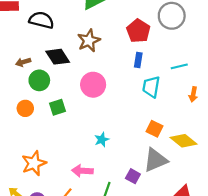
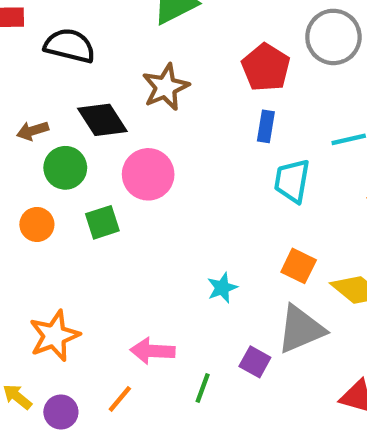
pink circle: (93, 85) -> (148, 174), moved
cyan star: (102, 140) -> (222, 288), moved

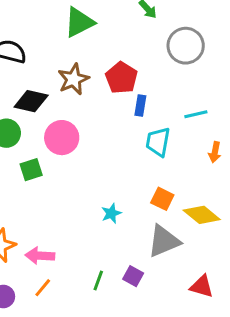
red pentagon: (266, 67) -> (121, 78), moved
black diamond: (102, 120) -> (31, 101), turned -44
pink arrow: (152, 351) -> (40, 256), moved
purple square: (255, 362) -> (133, 276), moved

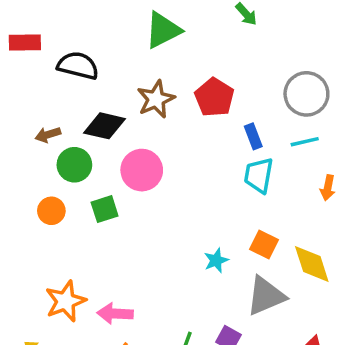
gray circle: (186, 46) -> (306, 94), moved
blue rectangle: (140, 105) -> (253, 136), moved, turned -30
cyan star: (111, 213) -> (216, 260), moved
yellow diamond: (202, 215) -> (312, 264), turned 33

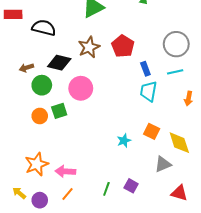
orange circle: (51, 211) -> (40, 116), moved
gray triangle: (266, 296) -> (163, 164), moved, size x0.7

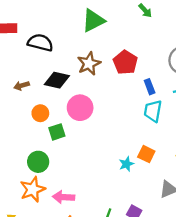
green circle: (42, 85) -> (38, 162), moved
orange circle: (40, 116) -> (40, 113), moved
orange square: (152, 131) -> (146, 154), moved

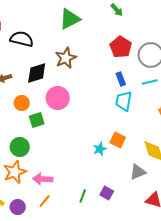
red pentagon: (125, 62) -> (121, 47), moved
black diamond: (57, 80) -> (37, 73), turned -30

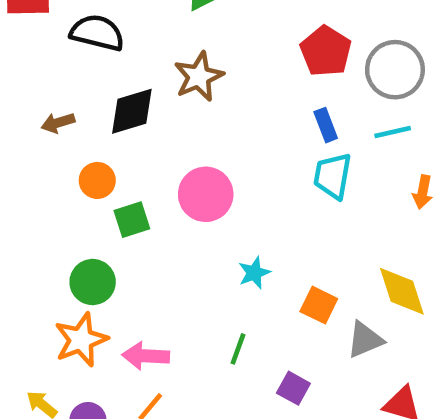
pink circle: (58, 98) -> (206, 194), moved
orange square: (118, 140) -> (319, 305), moved
cyan star: (100, 149) -> (254, 273), moved
green line: (83, 196) -> (238, 349), moved

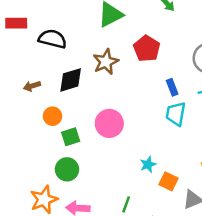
red pentagon: (326, 51) -> (147, 49), moved
cyan star: (254, 273) -> (148, 165), moved
green circle: (93, 282) -> (67, 169), moved

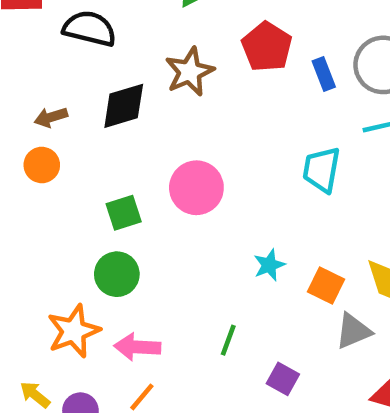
blue rectangle: (172, 87) -> (324, 74), moved
orange circle: (52, 116) -> (42, 165), moved
orange square: (168, 181) -> (326, 286), moved

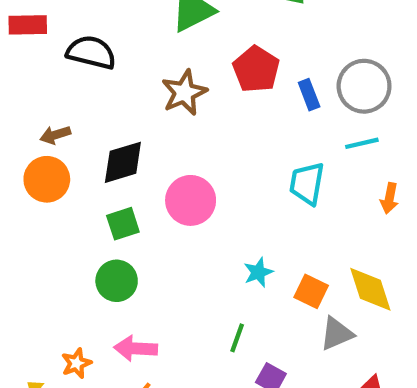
black diamond: (124, 106) -> (123, 162), moved
orange circle: (42, 165) -> (47, 179), size x1.4
orange star: (74, 331) -> (76, 363), moved, size x0.6
green line: (228, 340) -> (237, 338), moved

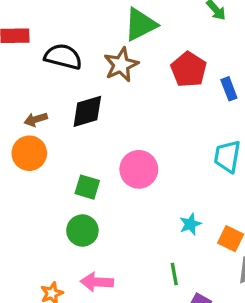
brown star: (184, 93) -> (121, 65), moved
black diamond: (123, 162) -> (87, 111), moved
green square: (123, 224) -> (87, 187), turned 35
green line: (237, 338) -> (174, 274), turned -30

